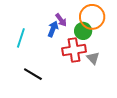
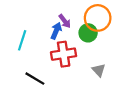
red cross: (74, 50) -> (64, 54), moved
gray triangle: (93, 58) -> (99, 70), moved

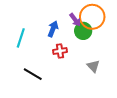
purple arrow: (65, 21) -> (75, 20), moved
red cross: (64, 54) -> (60, 51), size x0.6

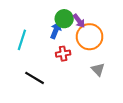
orange circle: (92, 17) -> (90, 37), moved
green circle: (83, 31) -> (64, 19), moved

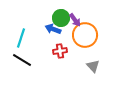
blue arrow: (56, 30) -> (53, 29), turned -91
black line: (35, 78) -> (22, 60), moved

